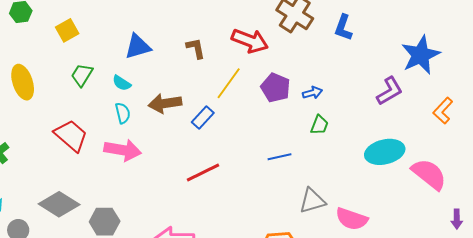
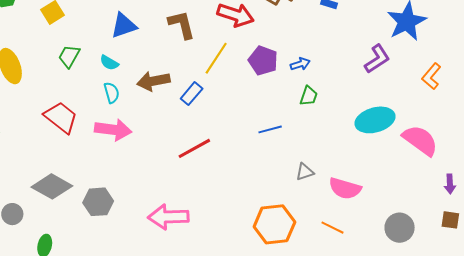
brown L-shape: (196, 48) -> (182, 25), size x1.4
gray triangle: (312, 201) -> (305, 172), size x0.7

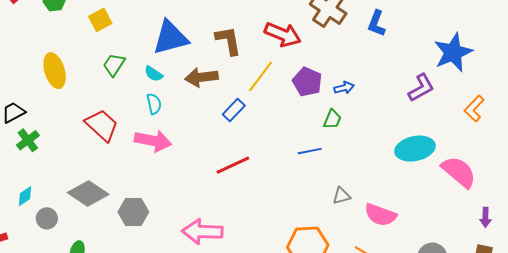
blue triangle: (124, 25) -> (170, 38), size x1.4
brown arrow: (153, 81) -> (201, 77), moved
green trapezoid: (309, 96) -> (332, 119), moved

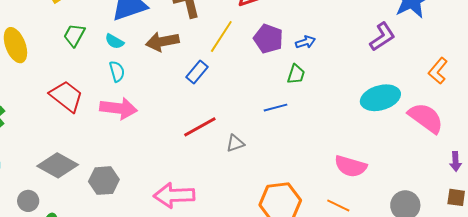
orange L-shape: (474, 109) -> (438, 71), moved
gray triangle: (341, 196) -> (235, 143), moved
gray circle: (47, 218) -> (28, 201), moved

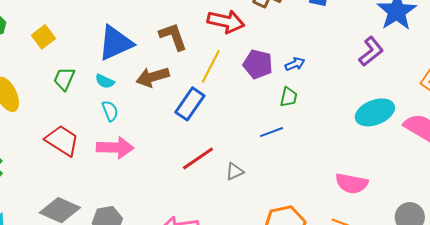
blue rectangle: (197, 72) -> (190, 104), size x1.4

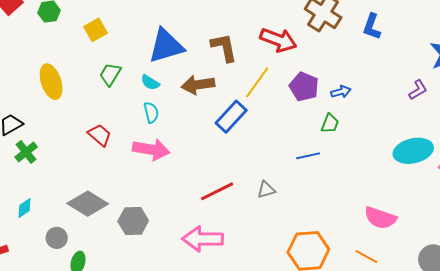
purple L-shape: (371, 51) -> (418, 90), size x0.7
red trapezoid: (62, 140) -> (100, 135), size x0.7
red line: (198, 158) -> (217, 191), moved

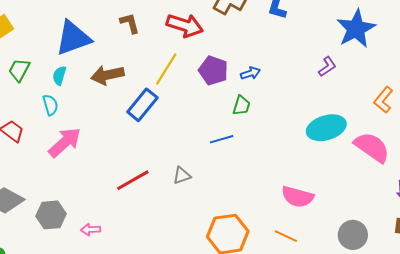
brown L-shape: (224, 47) -> (130, 23), moved, size x0.7
cyan semicircle: (150, 82) -> (59, 76), turned 78
cyan semicircle: (151, 112) -> (50, 105), moved
pink arrow: (151, 149) -> (65, 142), turned -48
pink arrow: (203, 239) -> (91, 230), moved, size x0.5

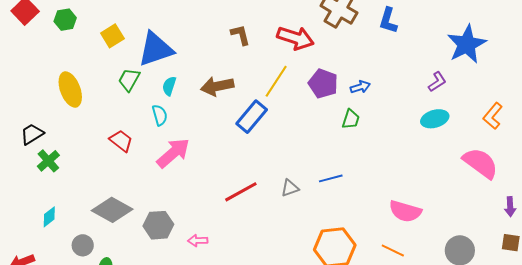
blue triangle: (73, 38) -> (156, 49), moved
cyan ellipse: (326, 128) -> (435, 119), moved, size x0.7
blue line: (222, 139) -> (331, 178), moved

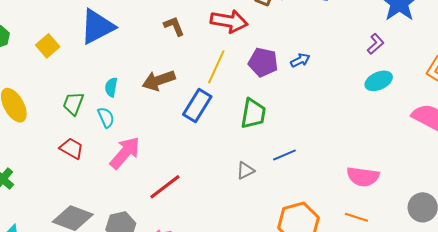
blue triangle: (156, 49) -> (97, 27), moved
green trapezoid: (129, 80) -> (73, 104), moved
green trapezoid: (351, 119) -> (253, 114), moved, size x1.5
red line: (241, 192) -> (165, 187), moved

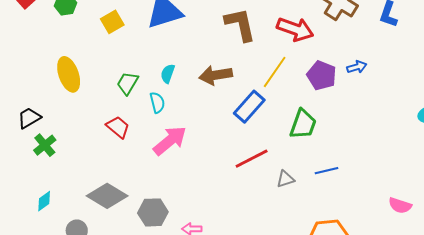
brown L-shape: (174, 26) -> (240, 24), size x1.6
blue arrow: (300, 60) -> (357, 67), moved
pink semicircle: (363, 177) -> (400, 205), size x0.7
red line: (165, 187) -> (252, 159), moved

